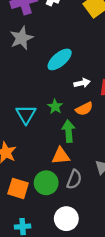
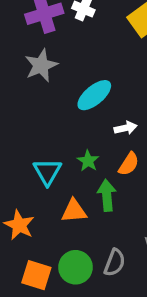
orange semicircle: (84, 109) -> (129, 164), turned -30
orange triangle: (61, 156) -> (74, 211), moved

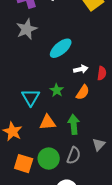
green arrow: (107, 195) -> (74, 124), moved

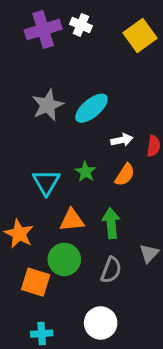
gray star: (27, 29) -> (48, 105), moved
green circle: (49, 159) -> (64, 259), moved

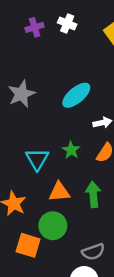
purple cross: (43, 30) -> (35, 27), size x0.6
gray star: (48, 105) -> (21, 94), moved
gray semicircle: (111, 270) -> (93, 252), moved, turned 50

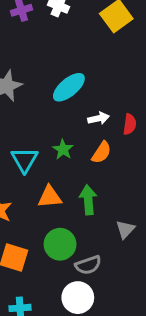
green circle: (53, 226) -> (60, 244), moved

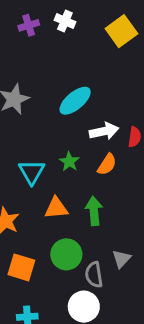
white arrow: (99, 118) -> (104, 131), size x1.4
gray triangle: (125, 229) -> (121, 259), moved
gray semicircle: (88, 265) -> (94, 275), turned 100

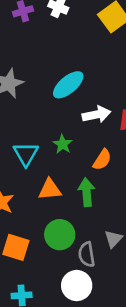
orange semicircle: (107, 165) -> (102, 160), moved

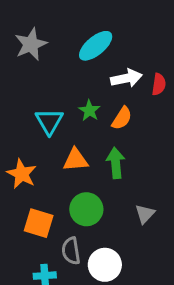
orange semicircle: (102, 160) -> (122, 118), moved
gray semicircle: (87, 254) -> (71, 251), moved

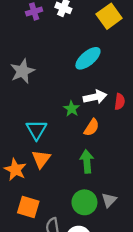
cyan ellipse: (96, 46) -> (88, 58), moved
green star: (89, 111) -> (72, 109), moved
orange triangle: (76, 160) -> (41, 159), moved, turned -48
green circle: (86, 209) -> (84, 202), moved

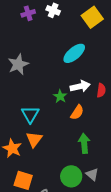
green arrow: (87, 161) -> (84, 143), moved
gray triangle: (109, 200) -> (92, 174), turned -32

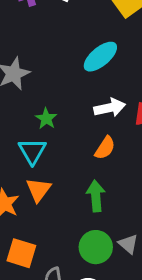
green star: (60, 96) -> (46, 119), moved
green arrow: (84, 143) -> (96, 196), moved

